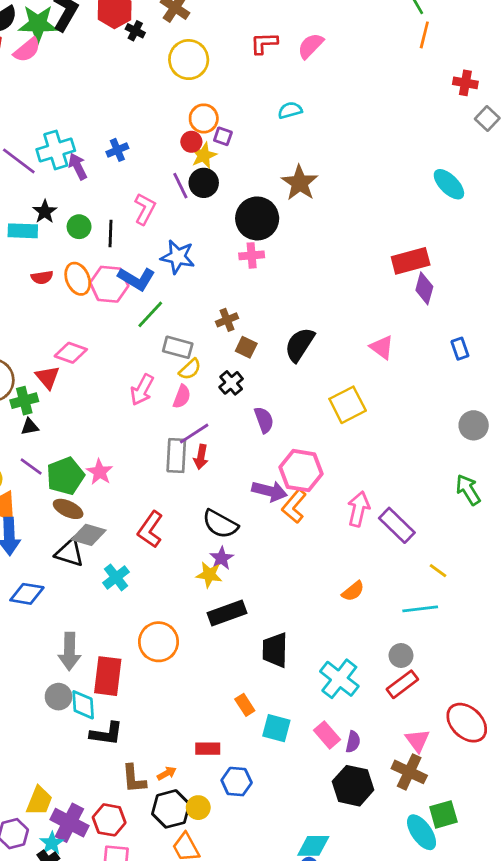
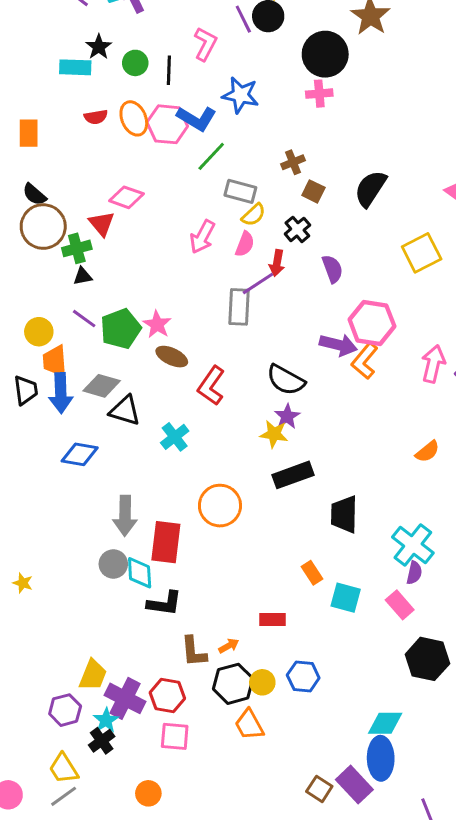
red arrow: (201, 457) -> (277, 263), moved
brown ellipse: (68, 509) -> (172, 357), moved
gray diamond: (89, 535) -> (102, 386), moved
purple semicircle: (353, 742) -> (414, 573), moved
blue hexagon: (237, 782) -> (303, 676), moved

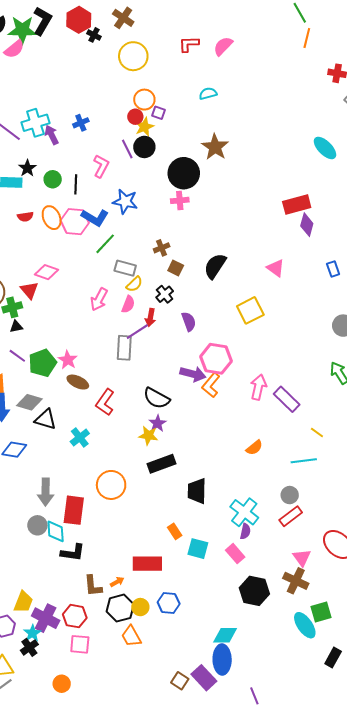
red rectangle: (273, 620) -> (147, 564), size x1.6

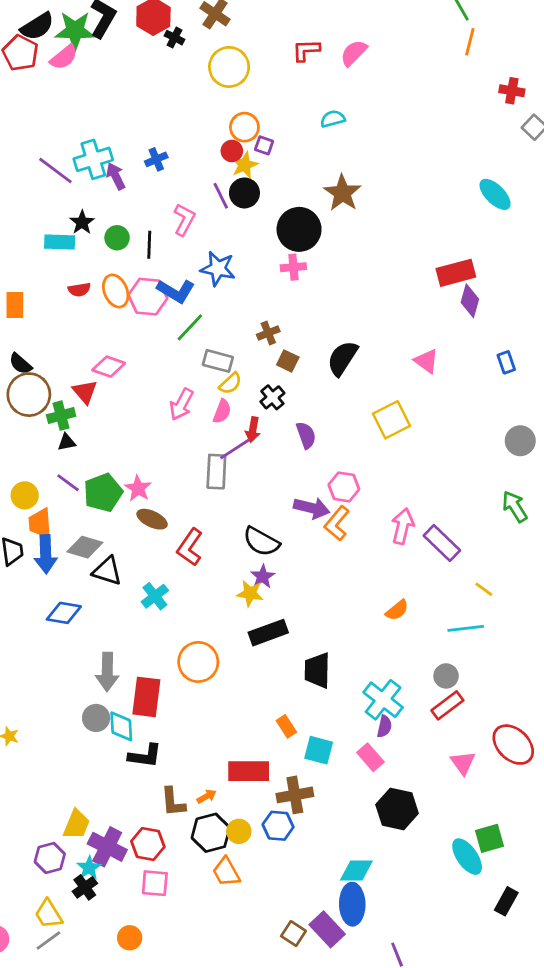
pink hexagon: (216, 359) -> (344, 487), size x0.7
brown cross: (296, 581) -> (295, 795), moved, turned -35

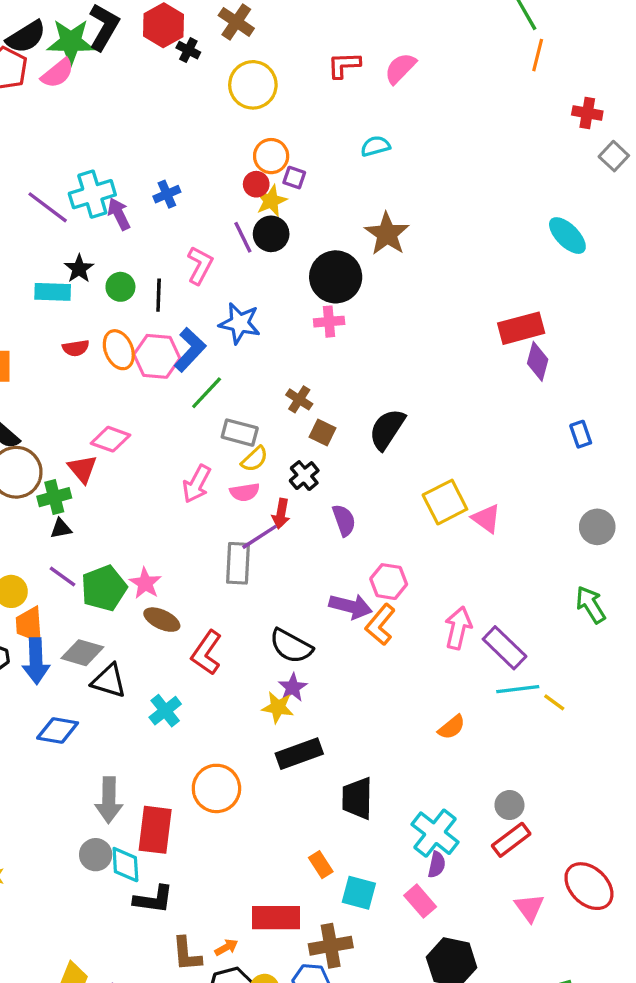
blue L-shape: (176, 291) -> (190, 350), turned -78
brown cross: (268, 333) -> (299, 399), turned -35
pink triangle: (426, 361) -> (486, 519), moved
pink semicircle: (222, 411) -> (245, 492), turned 60
cyan line: (466, 628) -> (518, 689), moved

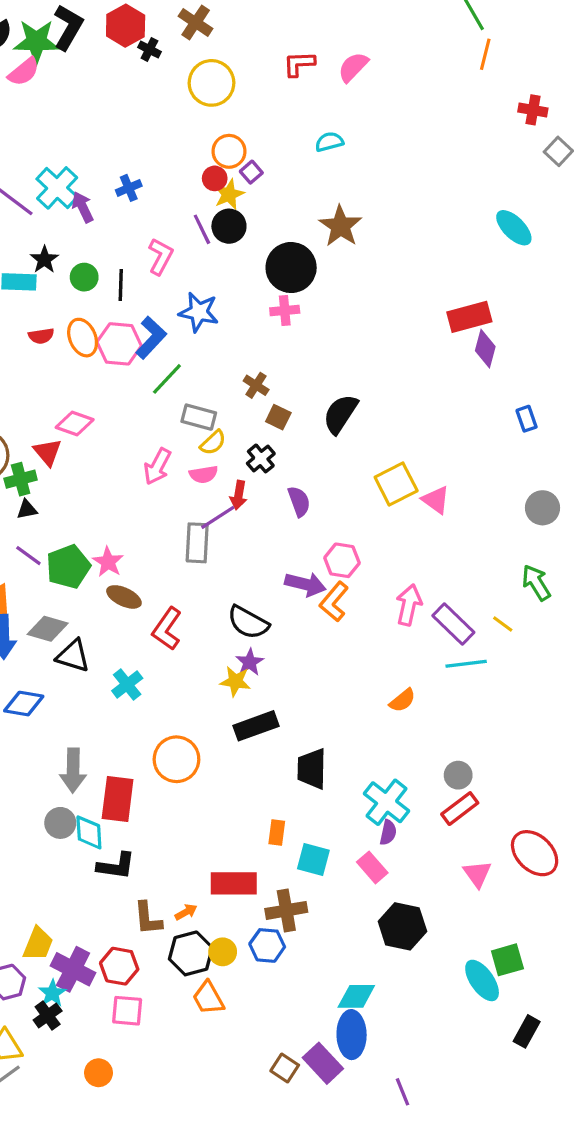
purple square: (294, 178) -> (251, 172), turned 30
cyan cross: (92, 194) -> (57, 188), turned -30
yellow line: (554, 702) -> (503, 624), moved
orange rectangle: (321, 865) -> (277, 832), turned 40

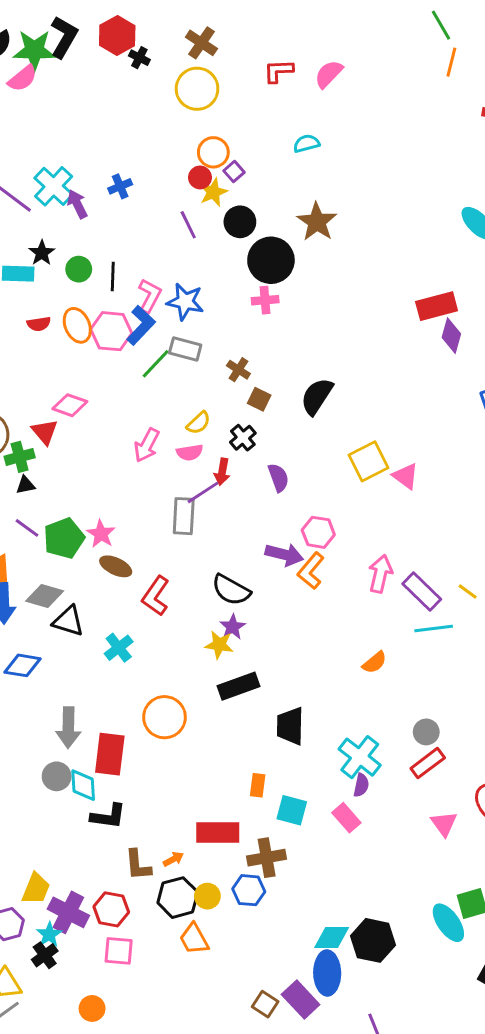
brown cross: (196, 22) -> (201, 43), moved
black circle: (229, 226) -> (240, 222), moved
pink L-shape: (161, 256) -> (150, 296), moved
gray rectangle: (199, 417) -> (185, 349), moved
black hexagon: (402, 926) -> (373, 940), moved

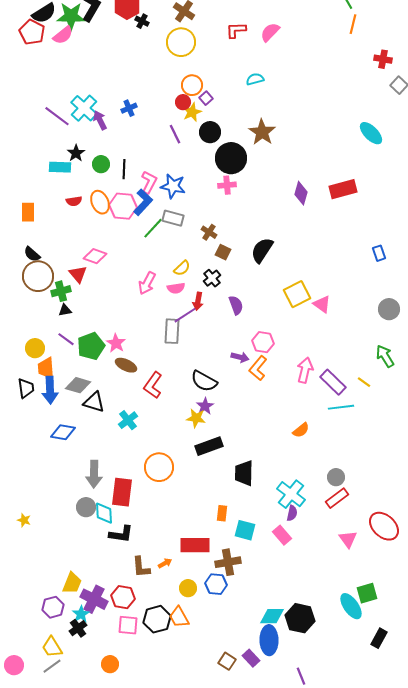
purple diamond: (451, 336) -> (301, 193), moved
purple arrow: (284, 555) -> (240, 357), size x0.7
black hexagon: (178, 898) -> (157, 619), moved
purple rectangle: (301, 1000) -> (251, 658), size x0.7

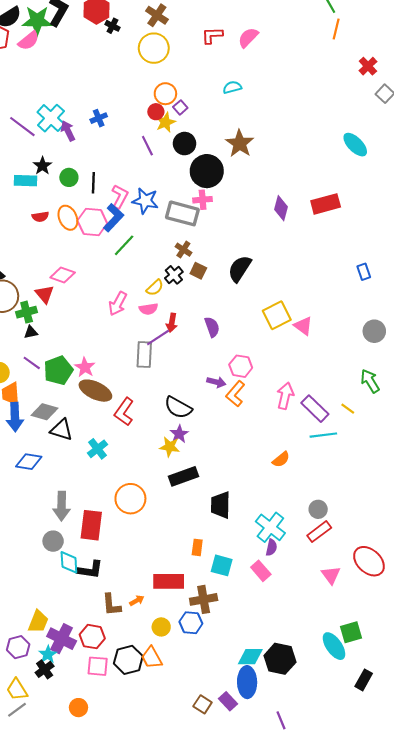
red cross: (383, 59) -> (368, 66), turned 36
gray rectangle: (173, 218) -> (182, 213), moved, size x1.4
black cross: (212, 278) -> (174, 275), moved
brown ellipse: (126, 365) -> (95, 391), size x1.4
cyan diamond: (104, 513) -> (69, 562), moved

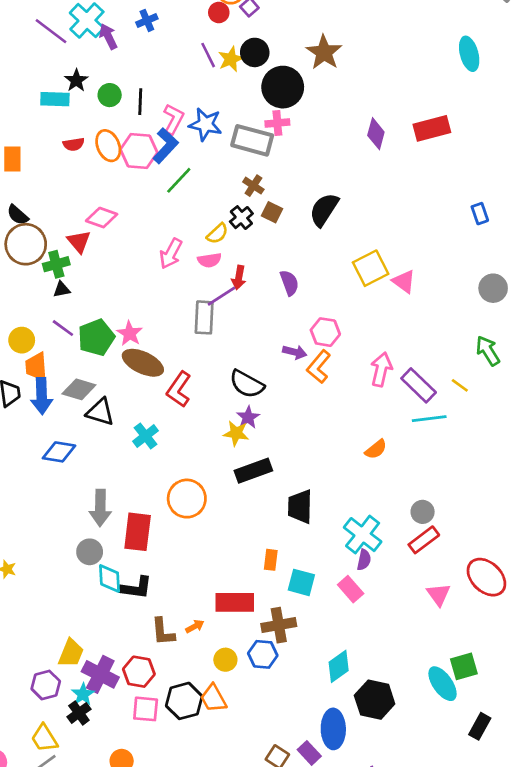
yellow star: (165, 122) -> (231, 59), moved
cyan ellipse: (355, 145) -> (469, 54), turned 30
cyan diamond: (250, 657) -> (339, 666), moved, turned -35

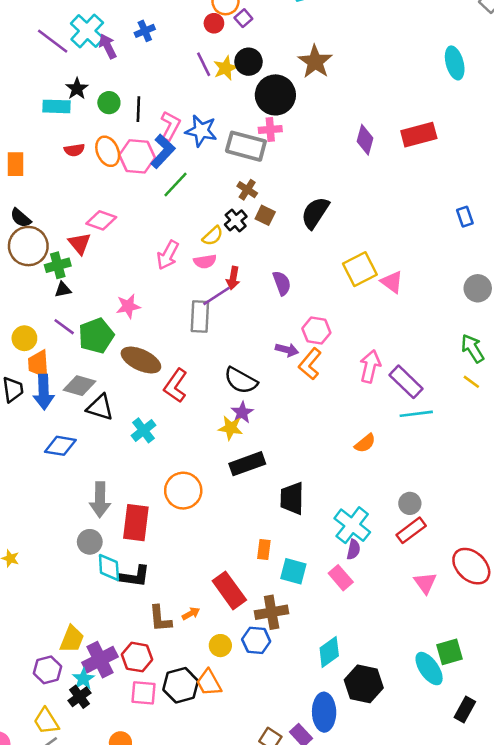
pink star: (130, 333) -> (128, 306), moved, turned 30
yellow line: (460, 385) -> (471, 382), moved
red rectangle: (235, 602) -> (229, 590), turned 54
purple cross: (100, 674) -> (100, 660), turned 36

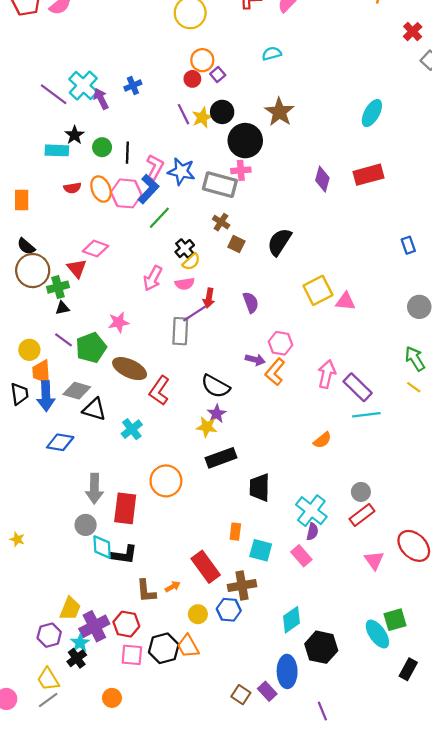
cyan ellipse: (455, 63) -> (372, 113), moved, turned 44
black cross: (236, 220) -> (185, 249), moved
pink triangle: (392, 282) -> (345, 301), turned -30

